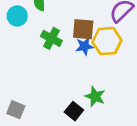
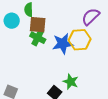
brown square: (83, 29) -> (38, 25), moved
blue star: (84, 46) -> (63, 44), size x1.5

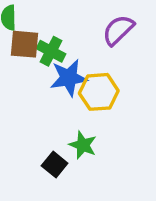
green cross: (38, 38) -> (51, 51), moved
yellow hexagon: (80, 40) -> (99, 92), moved

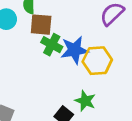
green cross: (51, 51) -> (52, 45), moved

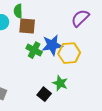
green cross: (52, 45) -> (34, 50), moved

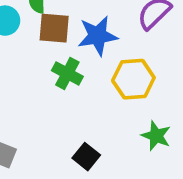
blue star: (52, 45) -> (98, 36), moved
green star: (60, 83) -> (156, 136), moved

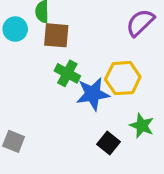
blue star: (98, 36) -> (93, 94), moved
black square: (86, 157) -> (109, 143), moved

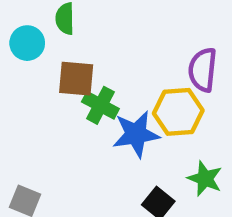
purple semicircle: (140, 23) -> (203, 70), moved, turned -40
brown square: (56, 35) -> (76, 79), moved

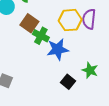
brown square: (76, 79) -> (29, 23), turned 30
yellow hexagon: (178, 112) -> (70, 20), moved

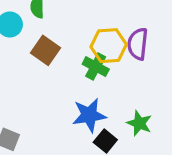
green cross: (41, 36) -> (96, 67), moved
blue star: (58, 49) -> (89, 115), moved

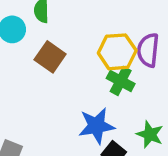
green cross: (96, 67) -> (121, 81), moved

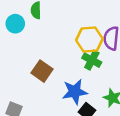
brown square: (50, 57) -> (42, 71), moved

